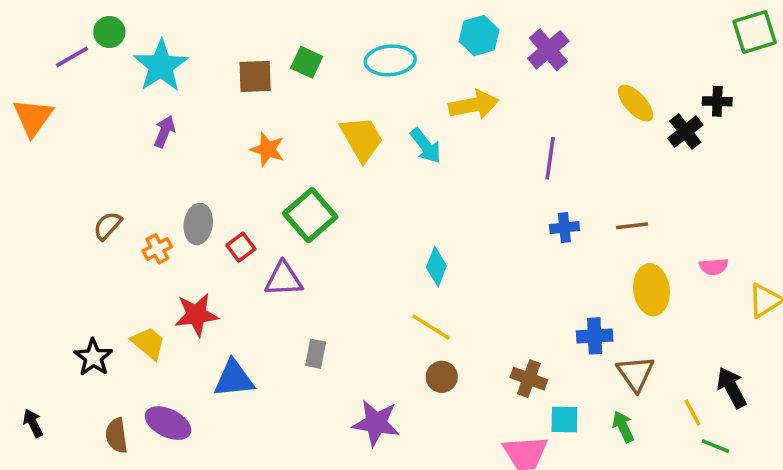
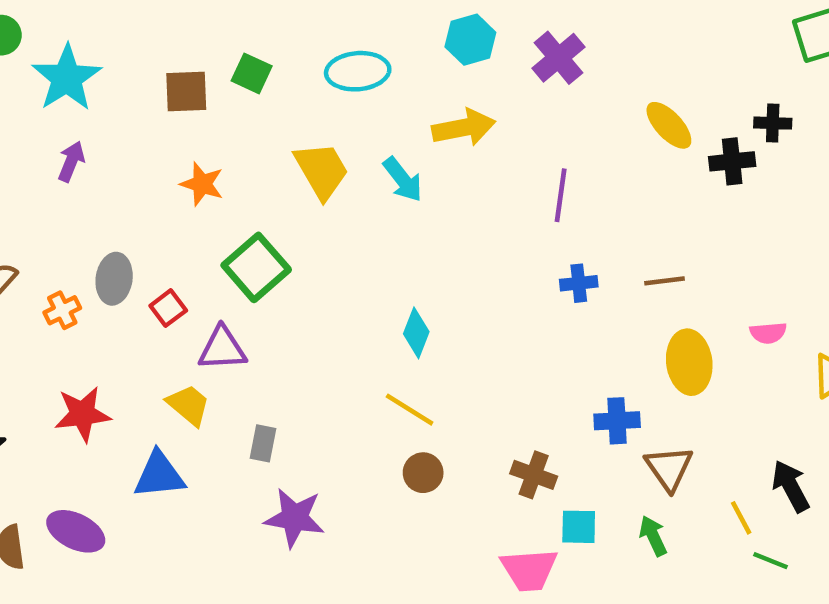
black cross: (685, 132) -> (732, 161), turned 32
red star: (196, 315) -> (83, 414), moved
yellow trapezoid: (148, 343) -> (189, 405), moved
purple star: (376, 423) -> (295, 518), moved

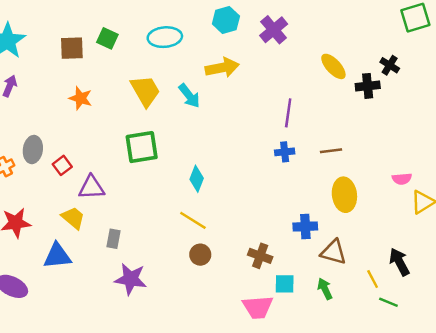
black cross: (773, 123) -> (390, 65), turned 30
purple line: (561, 195) -> (288, 113), moved
green square: (256, 267) -> (142, 147), moved, turned 32
pink semicircle: (768, 333) -> (402, 179), moved
brown triangle: (669, 468) -> (333, 252), turned -40

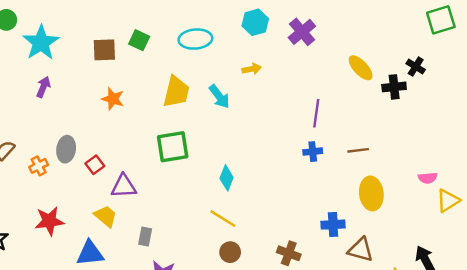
yellow arrow: (222, 68) -> (252, 69), size x0.6
yellow trapezoid: (145, 91) -> (176, 92), turned 44

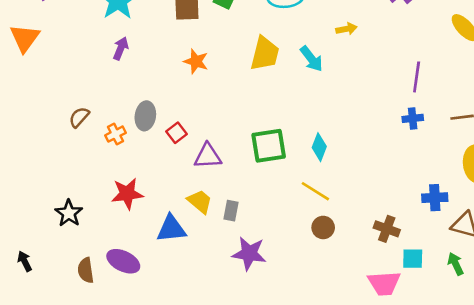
green square: (173, 147) -> (269, 146), moved
yellow trapezoid: (106, 216) -> (200, 202), moved

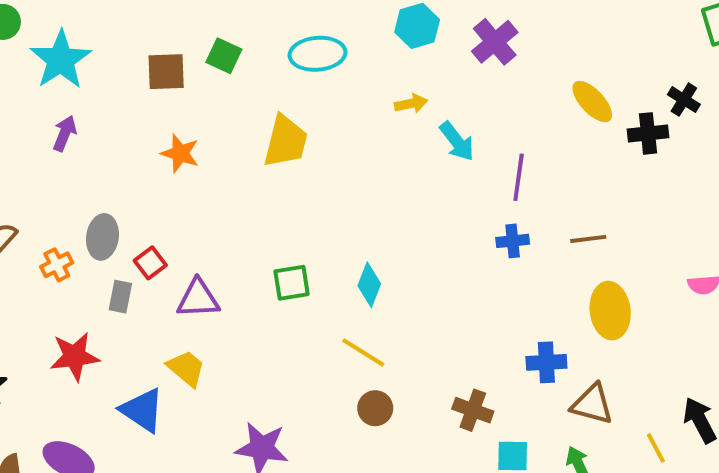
cyan arrow: (311, 59) -> (457, 141), moved
green square: (269, 146) -> (292, 283), size x0.7
gray rectangle: (231, 211) -> (120, 297), moved
blue triangle: (171, 229) -> (142, 410), turned 40

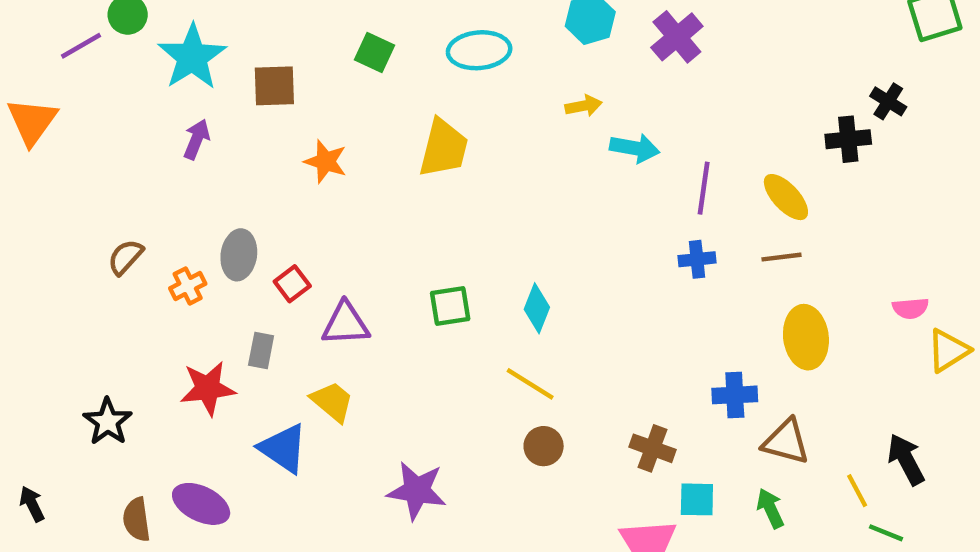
brown square: (166, 72) -> (274, 86), moved
yellow ellipse: (592, 102) -> (786, 197), moved
cyan arrow: (457, 141) -> (635, 148), turned -42
gray rectangle: (120, 297) -> (261, 350), moved

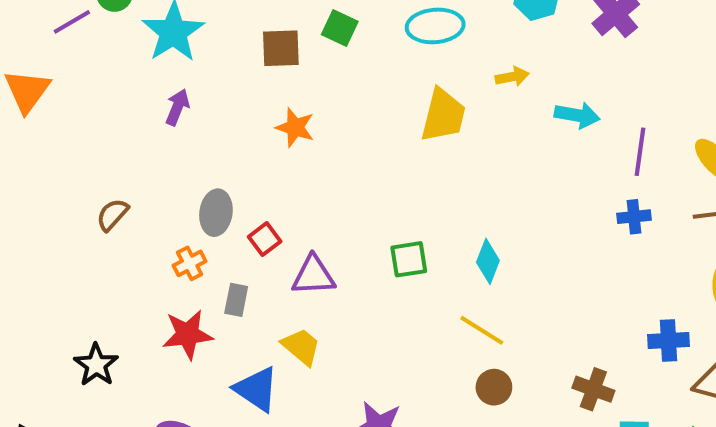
brown square: (274, 86) -> (281, 48), moved
yellow arrow: (584, 106) -> (512, 77), moved
yellow trapezoid: (443, 148) -> (443, 115), moved
orange cross: (188, 286) -> (190, 263), moved

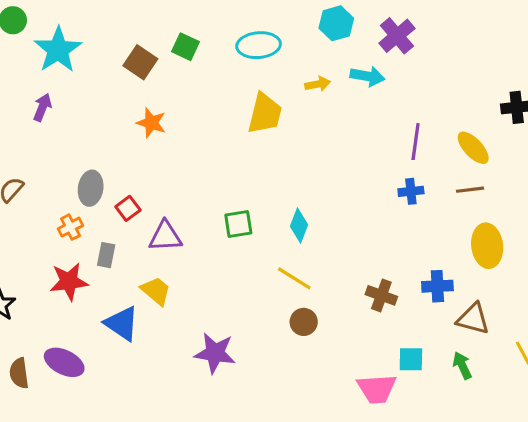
brown square: (281, 48) -> (140, 62), turned 36
purple arrow: (177, 107) -> (42, 107), moved
cyan arrow: (577, 115) -> (367, 76), moved
brown cross: (593, 389) -> (381, 295), moved

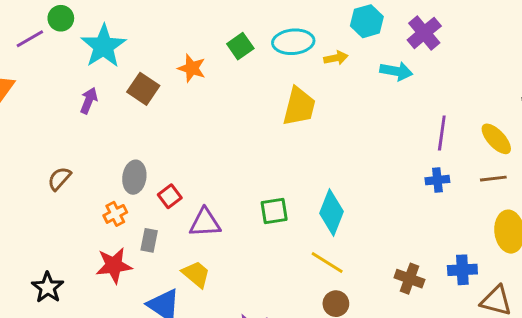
green square: (185, 47) -> (240, 46), moved, turned 30
brown square: (140, 62) -> (143, 89), moved
yellow arrow: (318, 84) -> (336, 58), moved
orange star: (151, 123) -> (192, 68), moved
cyan diamond: (299, 225) -> (331, 212), size x1.4

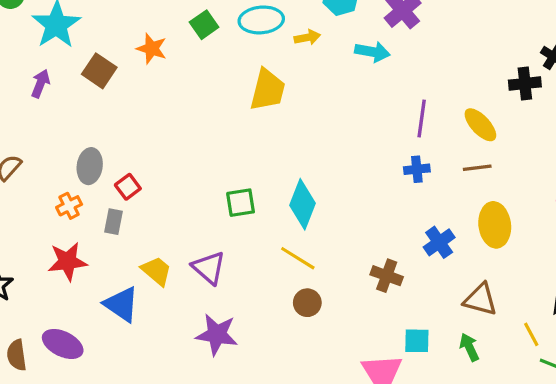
purple triangle: (205, 223) -> (209, 268), moved, turned 44
gray rectangle: (149, 240) -> (114, 222), moved
blue cross: (462, 270) -> (439, 242), moved, turned -32

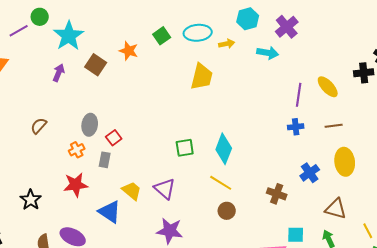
yellow ellipse: (480, 125) -> (328, 87), moved

